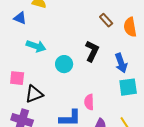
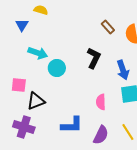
blue triangle: (20, 18) -> (22, 25), turned 40
cyan circle: (64, 64) -> (57, 68), moved
pink semicircle: (89, 102) -> (101, 102), moved

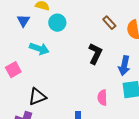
cyan circle: (57, 68) -> (57, 23), moved
blue arrow: (123, 70) -> (124, 66), turned 30
pink square: (19, 85) -> (13, 70), moved, turned -35

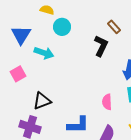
blue triangle: (23, 21) -> (21, 35), moved, size x1.5
black L-shape: (95, 54) -> (101, 46), moved

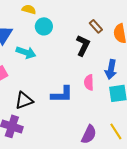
pink semicircle: (107, 102) -> (89, 82), moved
blue L-shape: (78, 125) -> (62, 94), moved

